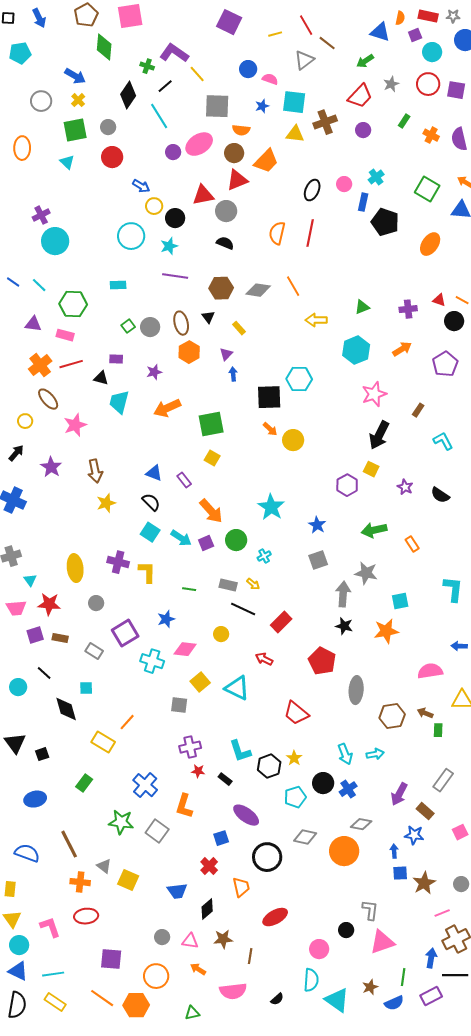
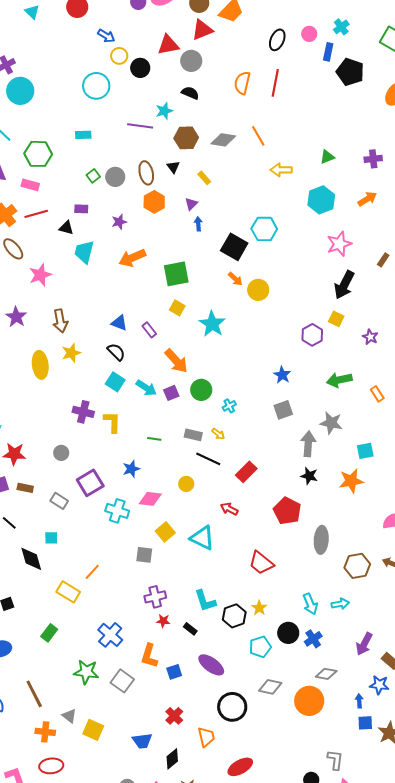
cyan star: (169, 246) -> (164, 111), moved
black square: (269, 397) -> (234, 247), turned 32
cyan star: (271, 507) -> (212, 324), moved
yellow ellipse: (75, 568) -> (40, 365), moved
blue square: (221, 838) -> (174, 672), moved

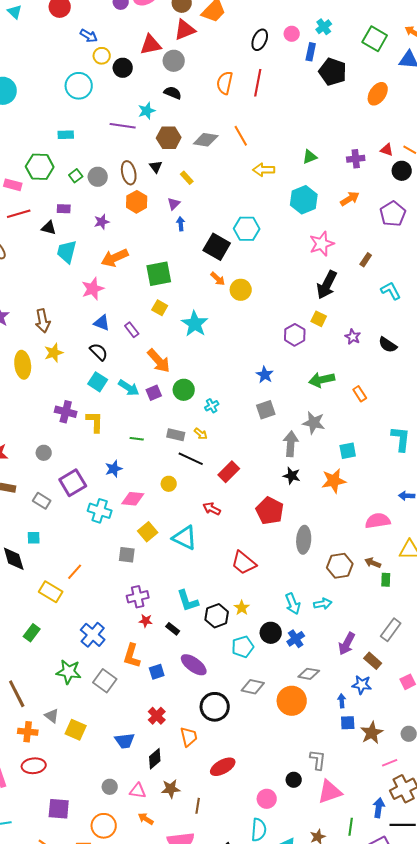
green hexagon: (38, 154) -> (40, 167), moved
pink star: (40, 275) -> (93, 289), moved

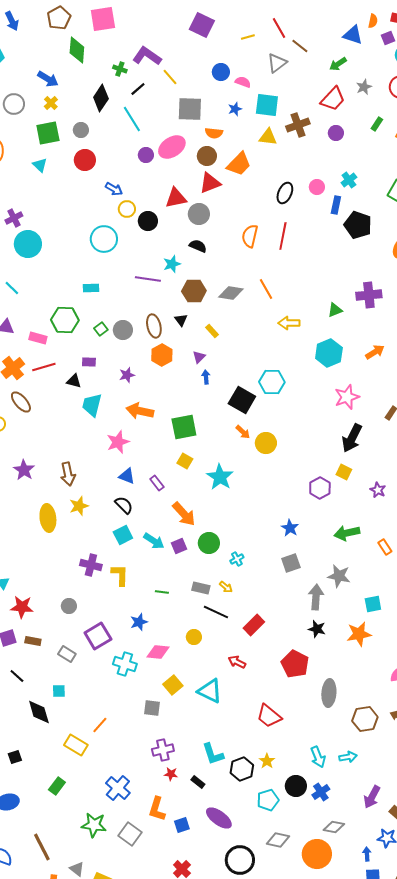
purple cross: (356, 159) -> (369, 295), moved, size x1.4
orange arrow: (115, 258) -> (140, 411), turned 36
cyan square: (98, 382) -> (123, 535), turned 30

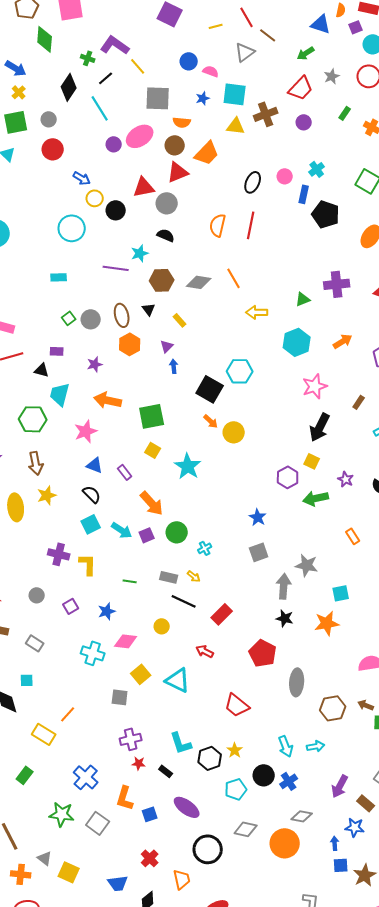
green hexagon: (65, 320) -> (33, 419), moved
green arrow: (347, 533) -> (316, 498), moved
purple square: (98, 636) -> (71, 606), moved, size x0.6

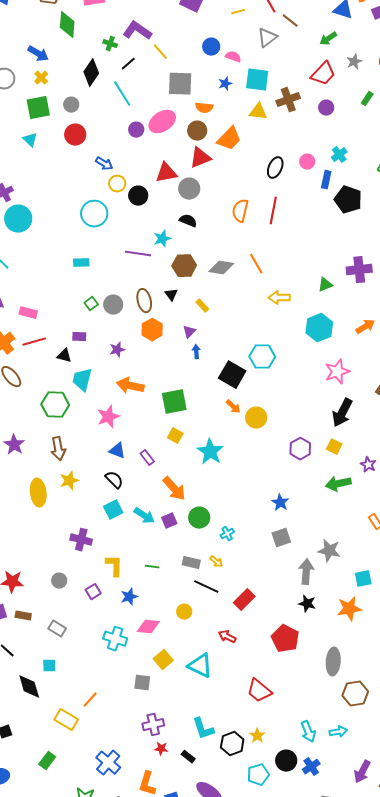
purple hexagon: (288, 477) -> (300, 449), moved
yellow L-shape: (88, 564) -> (114, 566), moved
gray ellipse: (297, 682) -> (333, 662), moved

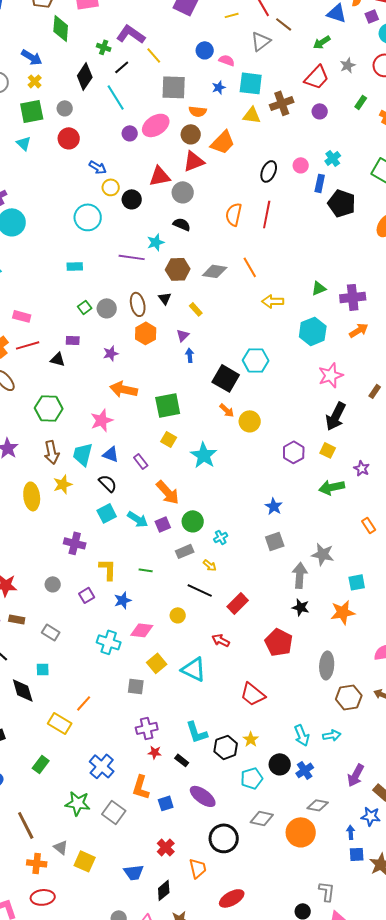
purple cross: (359, 270) -> (353, 297), moved
cyan trapezoid: (82, 380) -> (83, 454), moved
gray rectangle: (191, 563) -> (185, 551), moved, turned -36

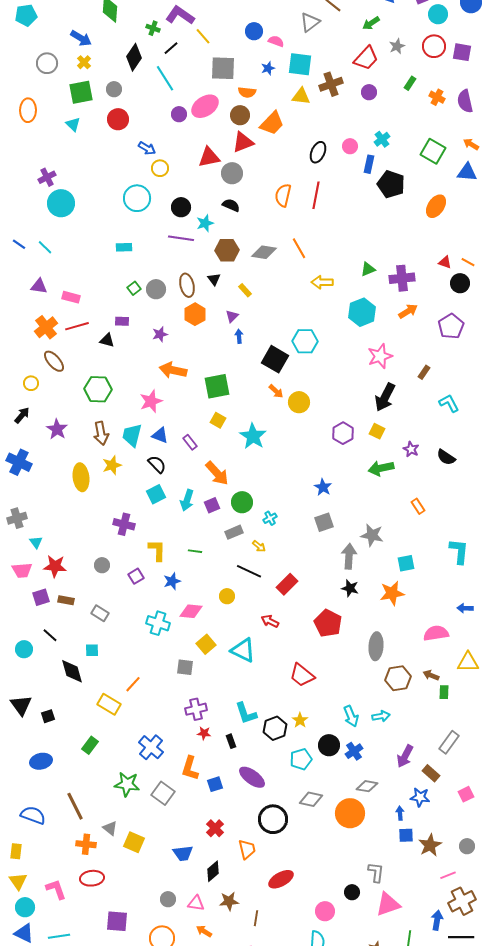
black circle: (132, 199) -> (181, 207), moved
cyan arrow: (138, 519) -> (187, 500), turned 75
black rectangle: (182, 760) -> (231, 741), turned 32

